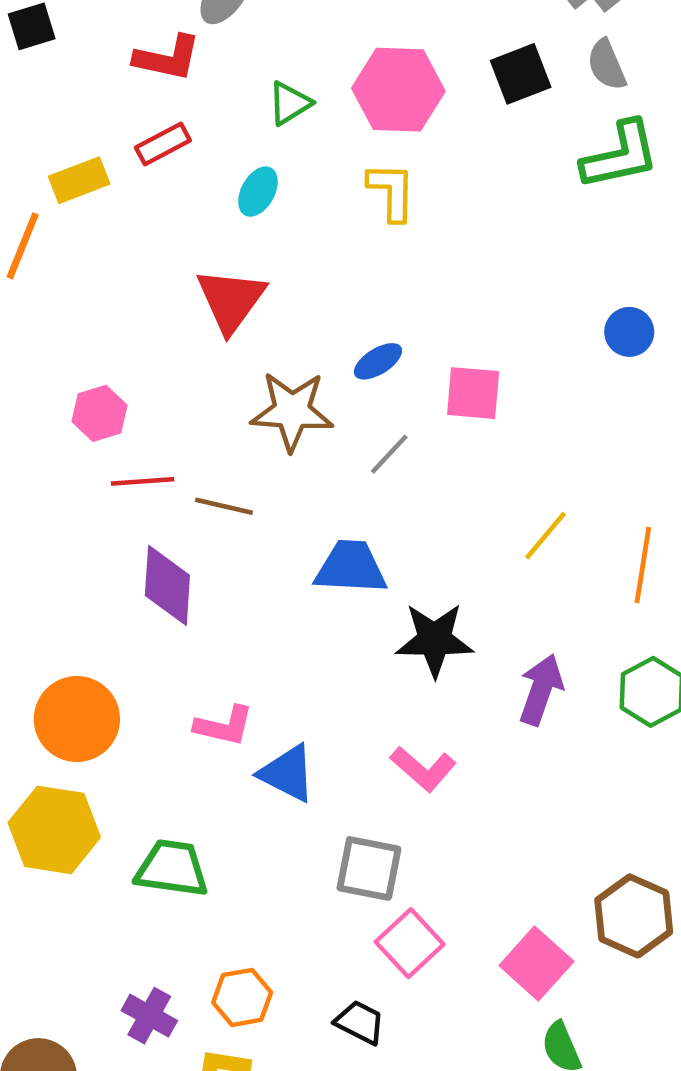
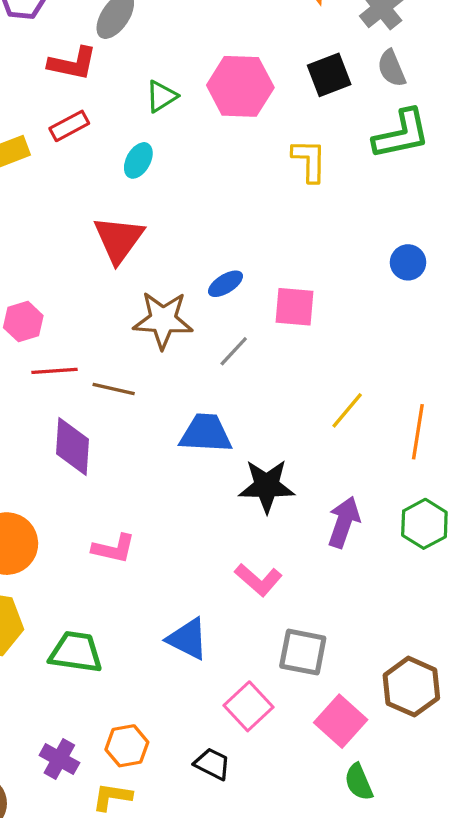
yellow L-shape: (392, 192) -> (309, 160), moved
blue triangle: (287, 773) -> (188, 639), moved
gray square: (369, 868) -> (303, 652), moved

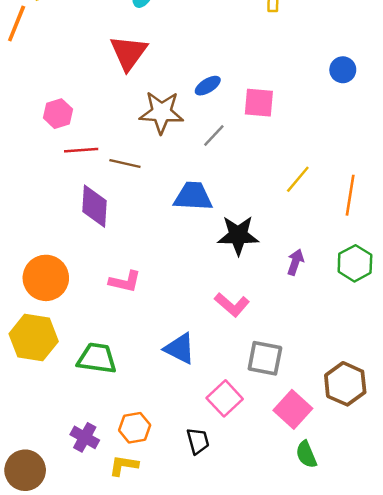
purple arrow: (344, 522) -> (295, 262), size x0.7
black trapezoid: (212, 764) -> (198, 441), turned 48

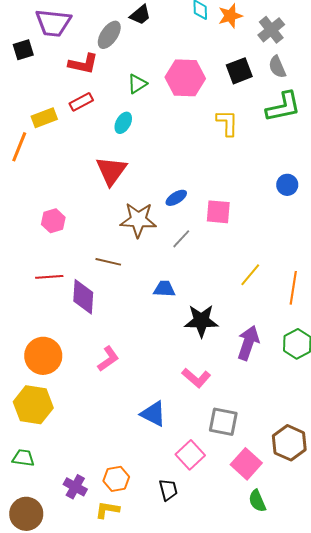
red line: (81, 150) -> (49, 277), moved
blue trapezoid: (193, 196) -> (164, 289), size x0.7
purple arrow: (295, 262) -> (248, 343), size x1.6
pink L-shape: (125, 282) -> (108, 359), turned -48
green trapezoid: (97, 358) -> (23, 458), moved, size x0.7

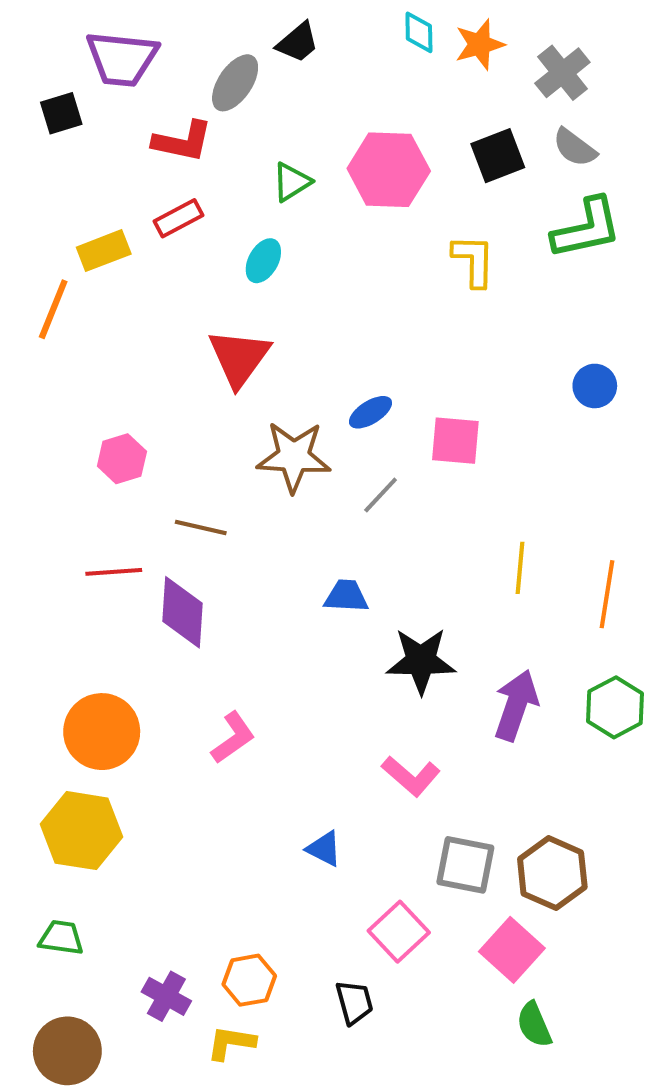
gray semicircle: (277, 67) -> (575, 148), turned -30
brown line: (108, 262) -> (201, 527), moved
yellow line: (250, 275) -> (520, 568), turned -35
blue triangle: (153, 414) -> (324, 849), size x0.7
brown hexagon: (289, 443) -> (552, 873), moved

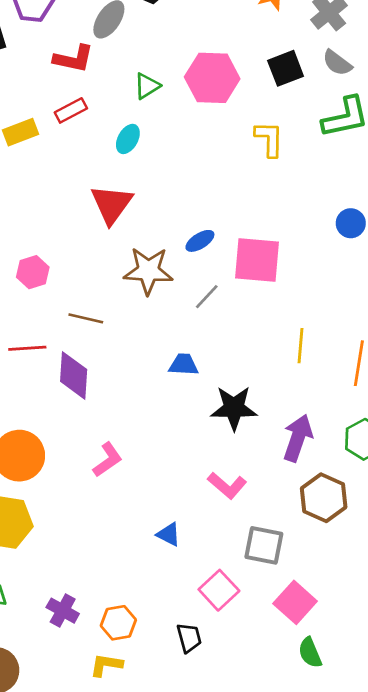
pink square: (455, 441) -> (257, 260), size x1.4
brown hexagon: (552, 873) -> (324, 498), moved
purple cross: (166, 996) -> (63, 611), moved

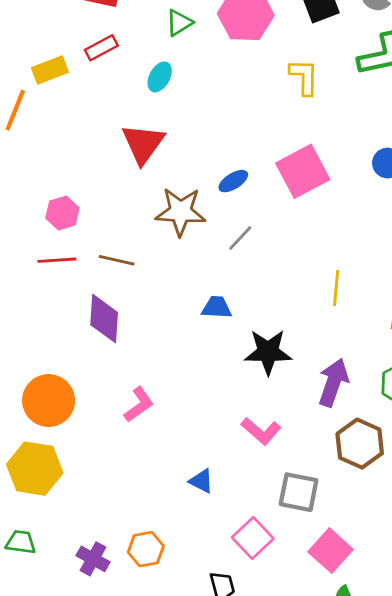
pink square: (257, 260) -> (303, 171), moved, turned -33
red line: (27, 348) -> (57, 260), moved
orange hexagon: (118, 623) -> (146, 549), moved

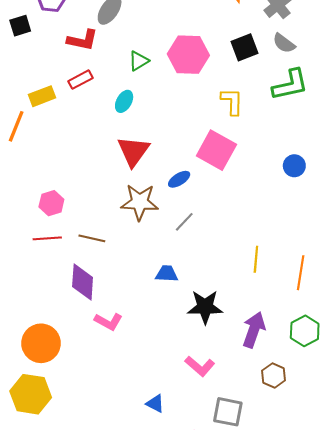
red triangle: (143, 144) -> (133, 151), moved
pink square: (303, 171) -> (216, 150), moved, turned -33
pink L-shape: (139, 405) -> (108, 321), moved, turned 64
brown hexagon: (360, 444) -> (274, 375), size x0.7

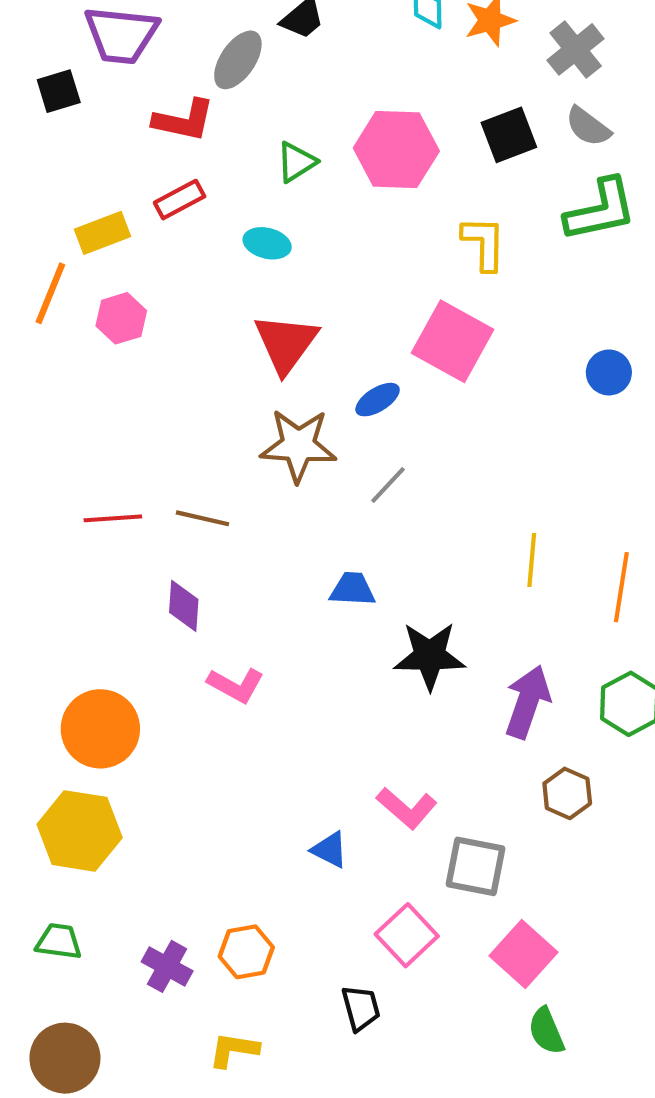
cyan ellipse: (124, 101) -> (267, 243), turned 75
pink hexagon: (51, 203) -> (121, 318), moved
purple diamond: (83, 282) -> (184, 606), size x0.7
pink L-shape: (200, 366) -> (407, 808), moved

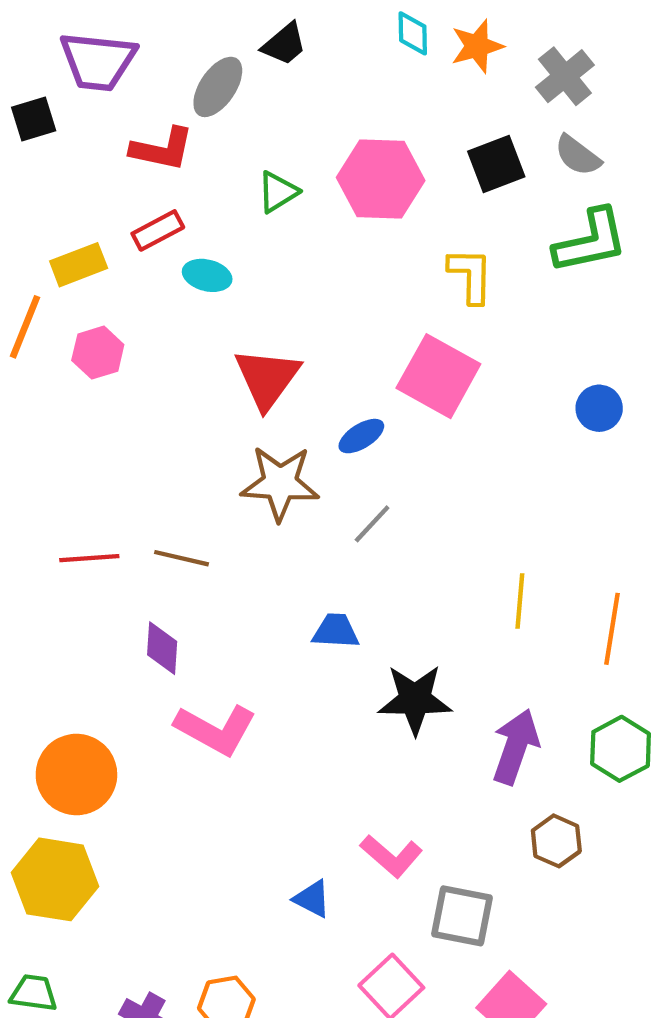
cyan ellipse: (267, 243) -> (207, 275), moved
pink L-shape: (236, 685) -> (216, 730), size x1.4

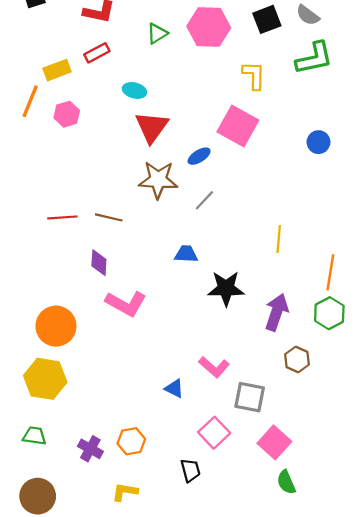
cyan ellipse: (207, 275) -> (134, 90), moved
orange line: (612, 629) -> (330, 272), moved

